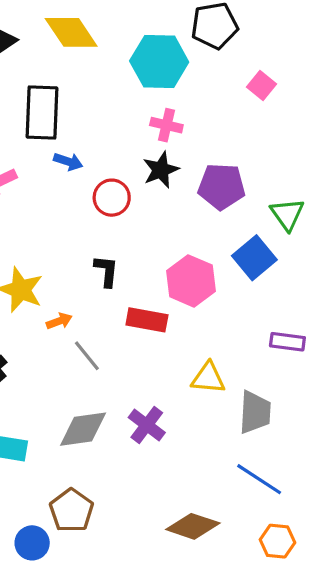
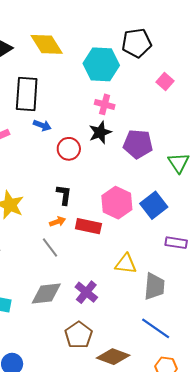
blue square: (254, 258) -> (154, 205), moved
orange arrow: (59, 321) -> (58, 222), moved
brown pentagon: (71, 511) -> (79, 335), moved

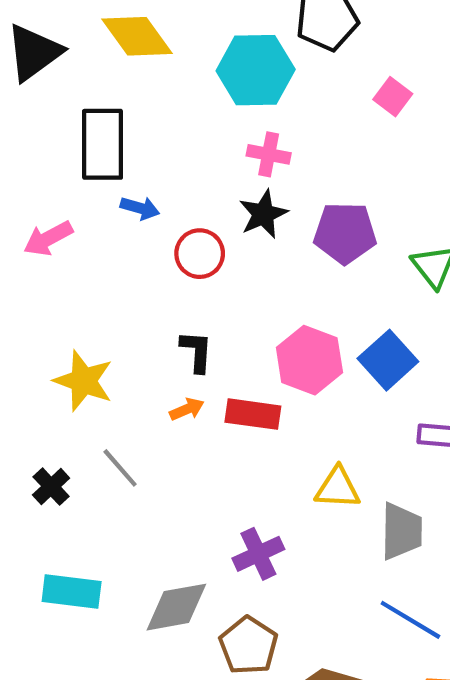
gray line: (50, 248) -> (120, 468), moved
purple cross: (86, 292) -> (258, 554), turned 30
gray diamond: (46, 293) -> (176, 607), moved

